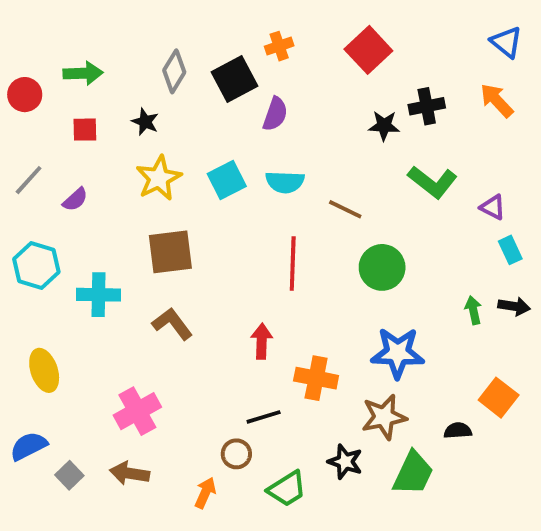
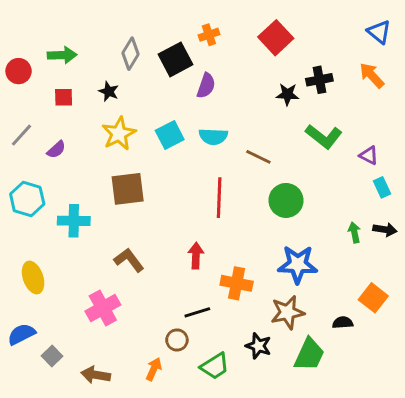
brown L-shape: (172, 324) -> (129, 260), moved
brown arrow: (130, 473) -> (96, 375), moved

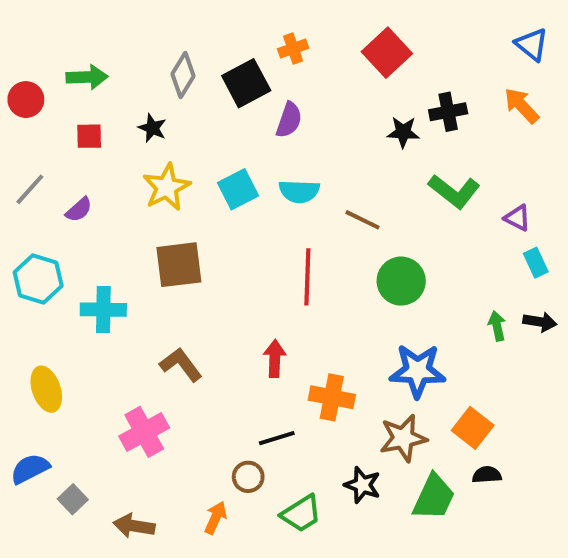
orange square: (373, 298) -> (473, 428), moved
black semicircle: (343, 323) -> (487, 475), moved

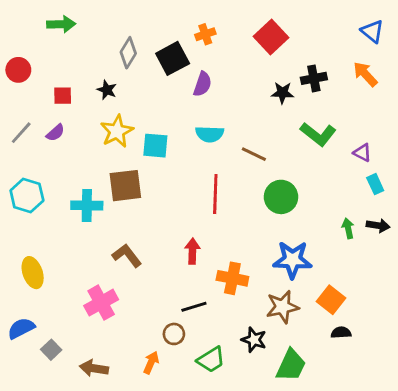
green arrow: (87, 77) -> (61, 24), moved
cyan square: (238, 189) -> (155, 146), moved, turned 32
purple semicircle: (79, 210) -> (55, 133), moved
cyan cross: (103, 310) -> (87, 205), moved
green trapezoid: (434, 497) -> (291, 365), moved

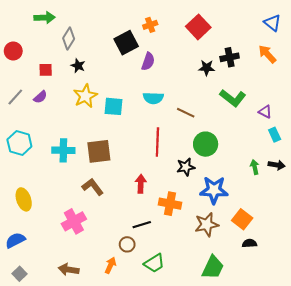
gray diamond: (128, 53) -> (69, 38), moved
brown square: (125, 186) -> (99, 151), moved
black star: (254, 340) -> (186, 167), moved, turned -30
gray square: (51, 350) -> (19, 274), moved

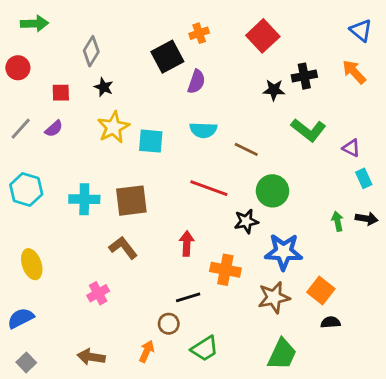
green arrow: (45, 18) -> (35, 23), moved
red line: (157, 142) -> (209, 188), turned -72
pink cross: (74, 221) -> (98, 293), size x0.7

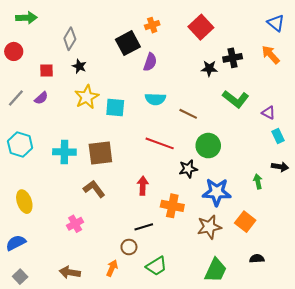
green arrow: (337, 221) -> (258, 181), moved
black semicircle: (331, 322) -> (257, 259), moved

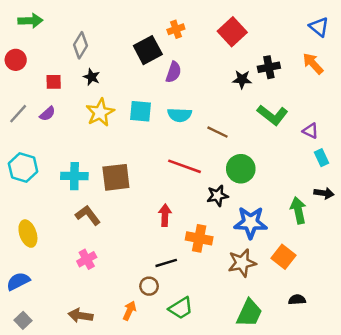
cyan square: (115, 108) -> (140, 111), moved
green arrow: (258, 181) -> (298, 210), size x1.5
brown L-shape: (94, 189) -> (88, 215), moved

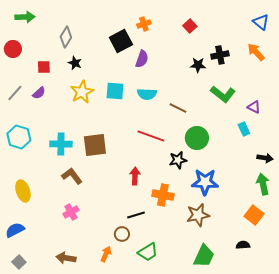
red square: (232, 32) -> (190, 26), size x0.6
cyan rectangle: (321, 158) -> (244, 129), moved
green arrow: (298, 210) -> (263, 184), moved
orange square: (284, 257) -> (254, 215), moved

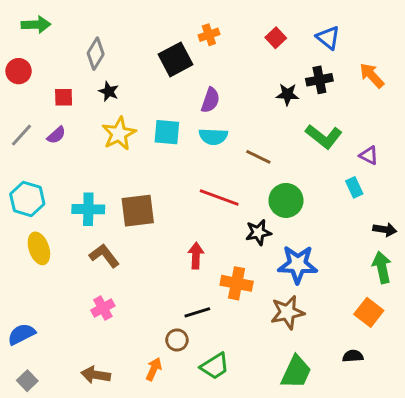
blue triangle: (261, 22) -> (328, 38), moved
purple semicircle: (142, 59) -> (210, 100), moved
yellow ellipse: (23, 191) -> (39, 248), moved

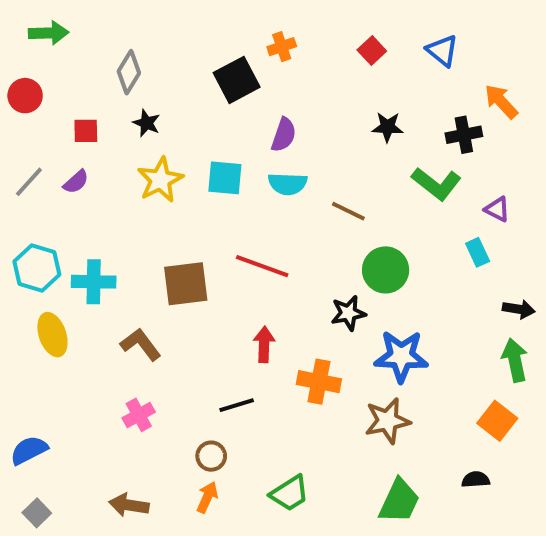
black cross: (319, 80) -> (464, 135), moved
red line: (219, 198) -> (262, 266), moved
cyan cross: (88, 209) -> (94, 282), moved
black line: (197, 312) -> (237, 405), moved
brown circle: (177, 340) -> (211, 456), moved

